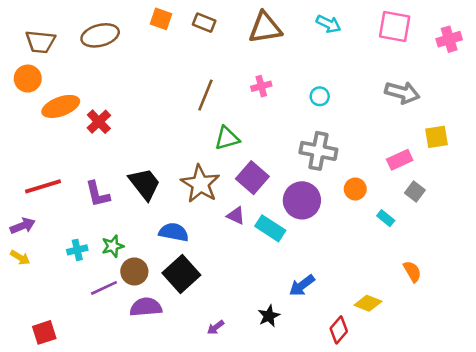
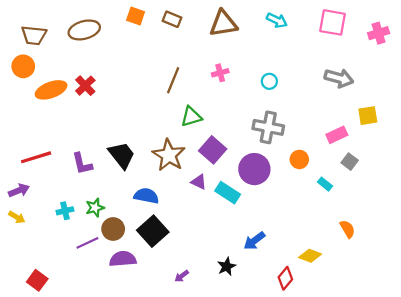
red cross: (99, 122) -> (85, 86), moved
red square: (44, 332) -> (37, 280), turned -36

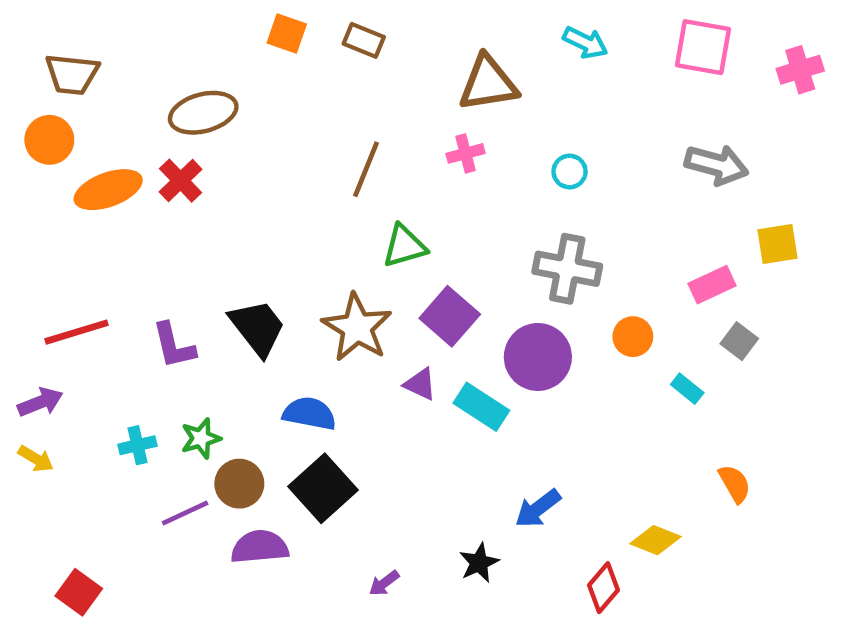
brown triangle: (223, 24) -> (488, 83), moved
brown ellipse: (84, 30) -> (203, 113), moved

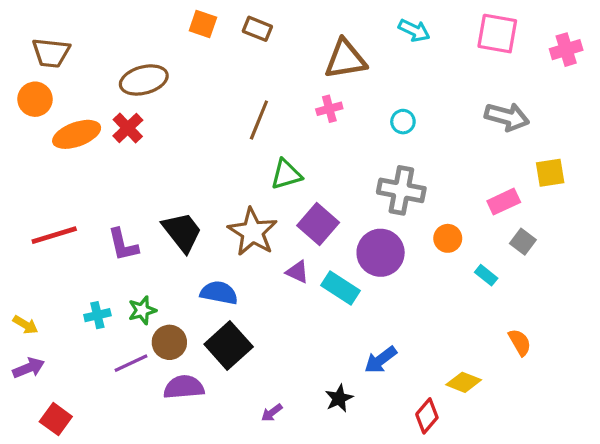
purple arrow: (40, 402) -> (29, 368), moved

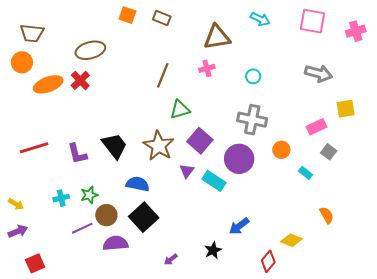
purple triangle: (297, 272) -> (187, 171), turned 42
red square: (56, 419) -> (35, 263), turned 30

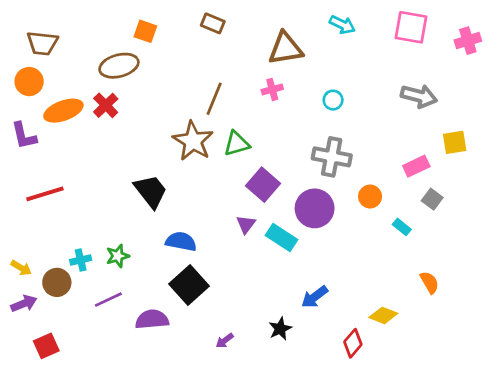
orange square: (128, 15) -> (145, 31), moved
brown star: (159, 146) -> (193, 141), moved
purple L-shape: (77, 154) -> (24, 136), moved
brown circle: (106, 215) -> (57, 282), moved

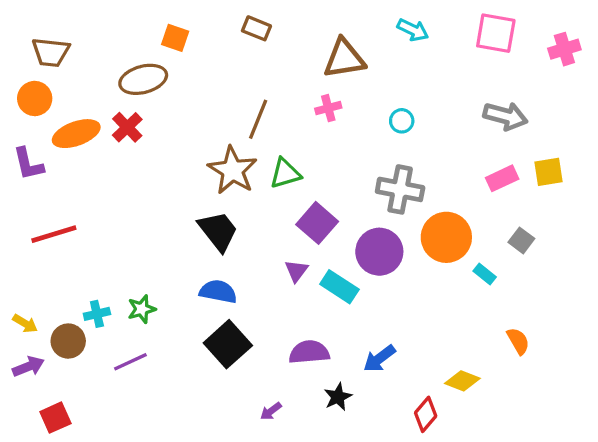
pink rectangle: (416, 166) -> (502, 178), moved
black trapezoid: (151, 191) -> (218, 231), moved
orange circle: (370, 197) -> (446, 237), size x1.8
purple semicircle: (152, 319) -> (309, 352), moved

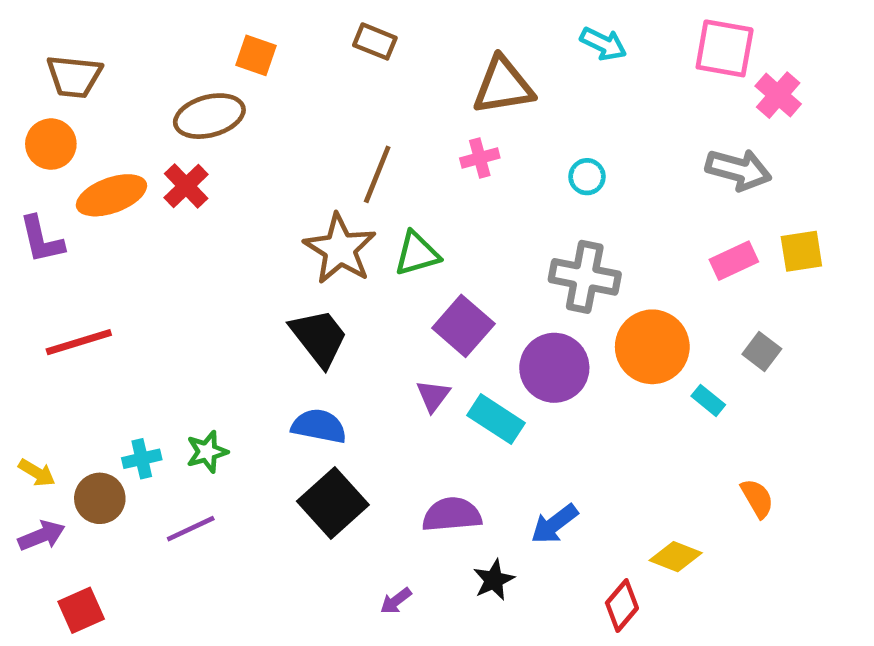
pink cross: (564, 49) -> (778, 95), moved, turned -32

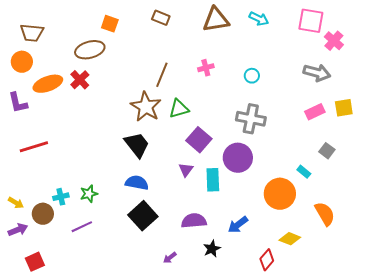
brown triangle: (503, 86) -> (216, 20), moved
orange circle: (652, 347) -> (280, 194), moved
cyan rectangle: (496, 419) -> (213, 180), turned 55
orange semicircle: (757, 498) -> (325, 214), size x1.4

